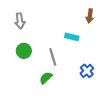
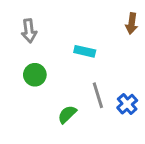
cyan rectangle: (72, 37) -> (85, 51), moved
gray line: (53, 57) -> (98, 95), moved

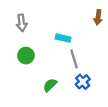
gray line: (98, 95) -> (74, 59), moved
blue cross: (127, 104) -> (83, 82), moved

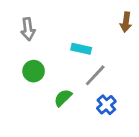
gray line: (74, 59) -> (95, 75), turned 60
green semicircle: (50, 85) -> (63, 98), moved

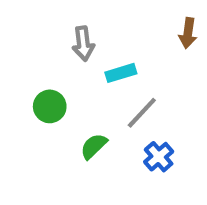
gray arrow: (28, 29) -> (83, 44), moved
cyan rectangle: (81, 49) -> (121, 73), turned -30

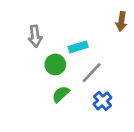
gray arrow: (83, 44) -> (35, 36), moved
green circle: (50, 106) -> (55, 64), moved

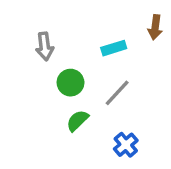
cyan rectangle: (78, 47) -> (114, 48), moved
blue cross: (102, 101) -> (126, 145), moved

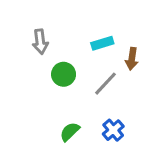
brown arrow: (155, 27) -> (132, 59), moved
green semicircle: (77, 121) -> (70, 132), moved

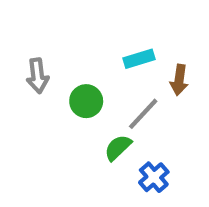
gray arrow: (40, 42) -> (38, 76), moved
green semicircle: (70, 132) -> (118, 148), moved

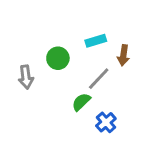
gray arrow: (38, 76) -> (26, 77), moved
green circle: (86, 101) -> (58, 58), moved

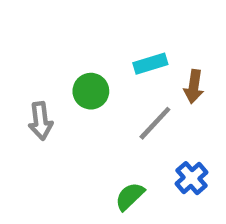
green semicircle: (81, 102) -> (130, 196), moved
blue cross: (106, 122) -> (191, 178), moved

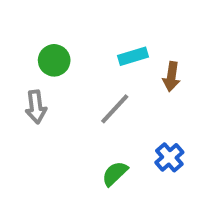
green circle: (91, 91) -> (54, 60), moved
gray line: (155, 123) -> (115, 109), moved

